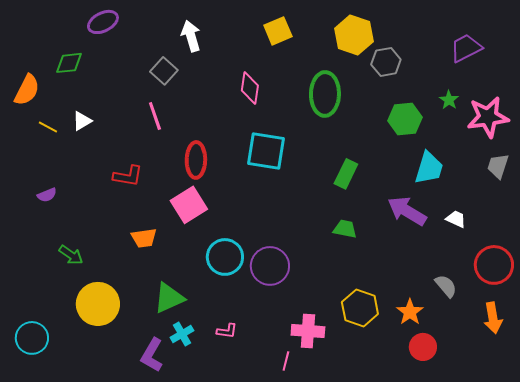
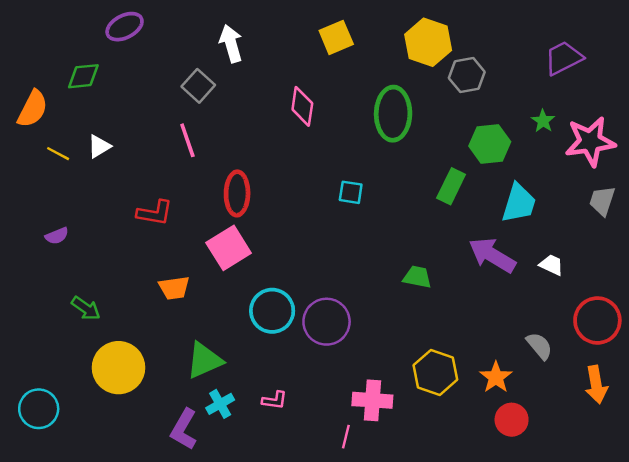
cyan square: (266, 151) -> (351, 192), moved, size x0.5
green rectangle: (346, 174) -> (451, 186), moved

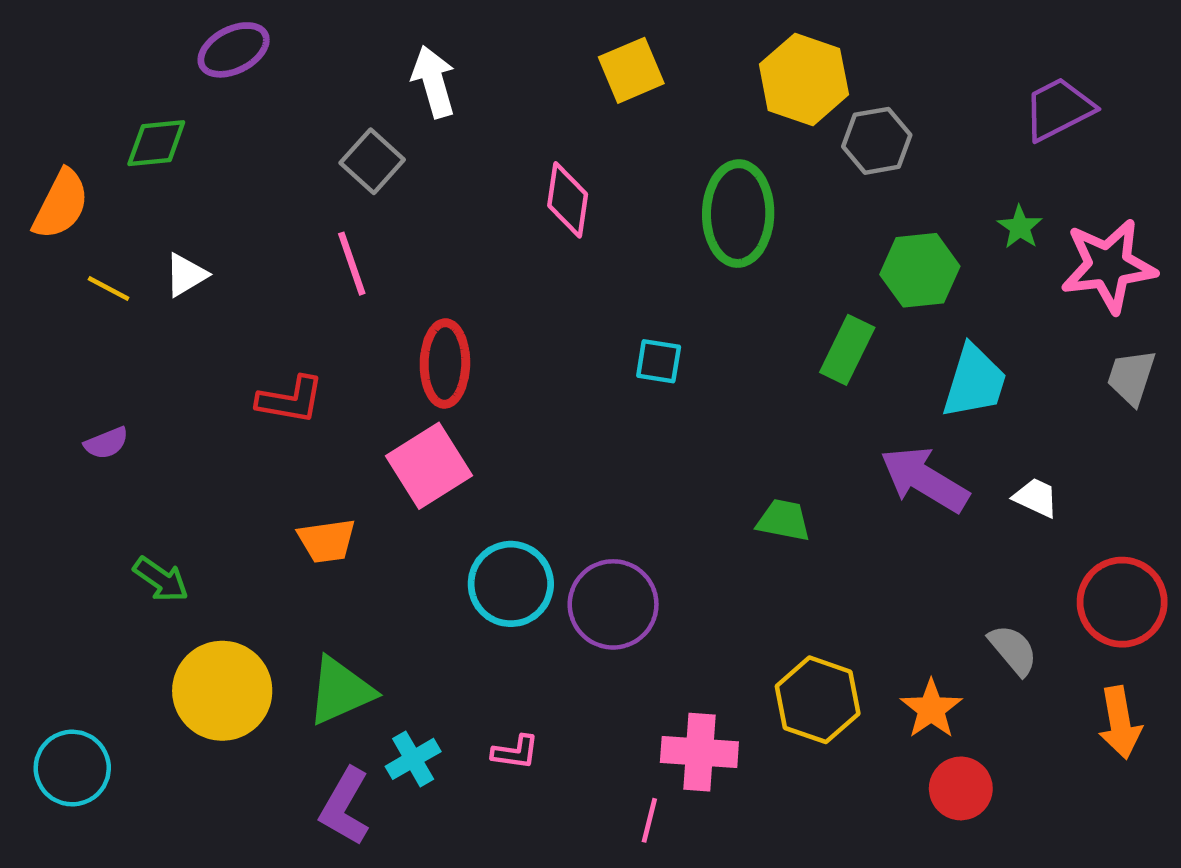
green triangle: (204, 360) -> (340, 691), moved

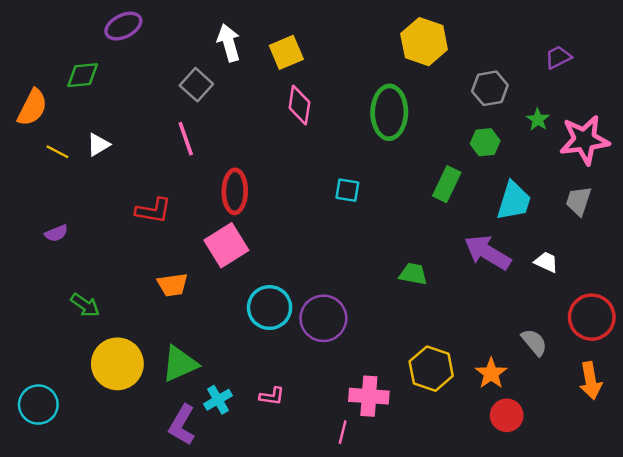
yellow square: (631, 70) -> (286, 52), moved
purple trapezoid: (1058, 109) -> (558, 57), size x0.7
gray hexagon: (877, 141) -> (490, 88), moved
green hexagon: (920, 270) -> (485, 142), size x0.7
gray trapezoid: (1131, 377) -> (579, 201), moved

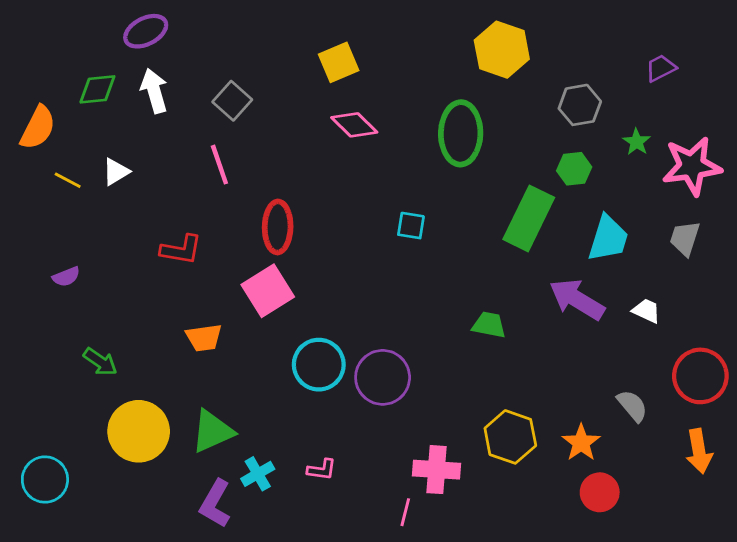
white arrow: (229, 43) -> (154, 91), moved
pink diamond: (299, 105) -> (354, 125), turned -54
green rectangle: (447, 184) -> (529, 218), size x1.5

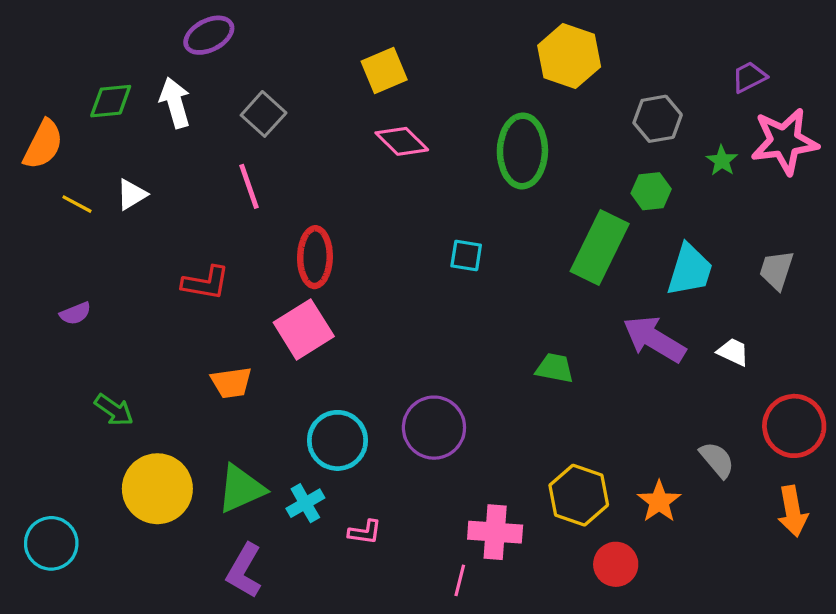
purple ellipse: (146, 31) -> (209, 35), moved
pink star: (692, 166) -> (785, 141), moved
cyan circle: (319, 365) -> (337, 440), moved
cyan cross: (258, 474) -> (305, 503), moved
red circle: (600, 492) -> (616, 564), moved

